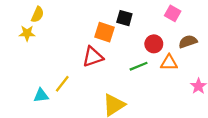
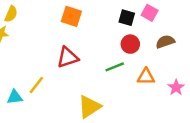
black square: (124, 18) -> (127, 18), moved
orange square: (104, 32) -> (71, 16), moved
orange triangle: (169, 63) -> (146, 77), moved

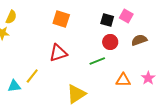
orange triangle: (146, 77) -> (123, 80), moved

